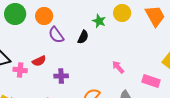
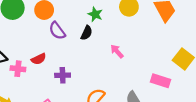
green star: (99, 21) -> (95, 14), moved
pink arrow: (118, 67) -> (117, 51), moved

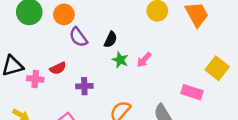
green star: (95, 14) -> (120, 60), moved
pink arrow: (117, 51) -> (144, 60), turned -96

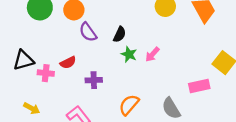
pink rectangle: (192, 92) -> (199, 86), turned -30

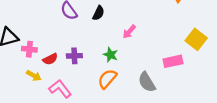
green star: (129, 54) -> (111, 55), moved
red semicircle: (68, 63) -> (50, 59), moved
yellow arrow: (32, 108) -> (34, 76), moved

